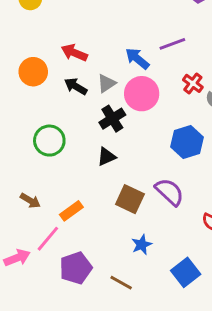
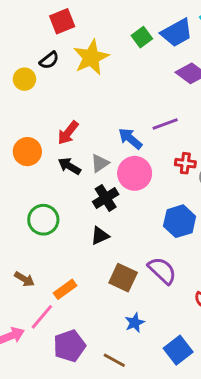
red arrow: (74, 53) -> (68, 133), turned -75
red cross: (193, 83) -> (185, 163), turned -30

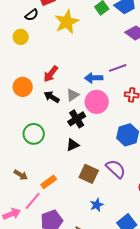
black semicircle: (49, 60) -> (32, 15), moved
blue arrow: (130, 139) -> (94, 78), turned -42

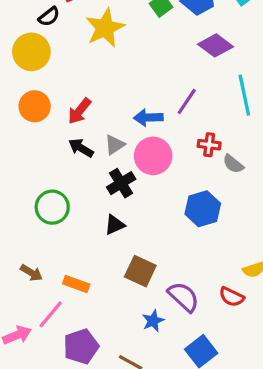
yellow circle: (21, 37) -> (31, 52), size x1.5
purple line: (118, 68) -> (187, 101), turned -36
orange circle: (23, 87) -> (35, 106), moved
purple semicircle: (116, 169) -> (184, 297), moved
orange rectangle: (49, 182) -> (76, 284), turned 56

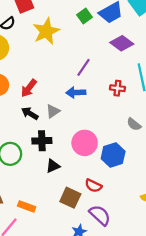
purple line: (187, 101) -> (84, 67), moved
red cross: (209, 145) -> (117, 88), moved
pink circle: (153, 156) -> (85, 143), moved
black cross: (121, 183) -> (42, 141), moved, turned 30
red semicircle: (232, 297) -> (93, 186), moved

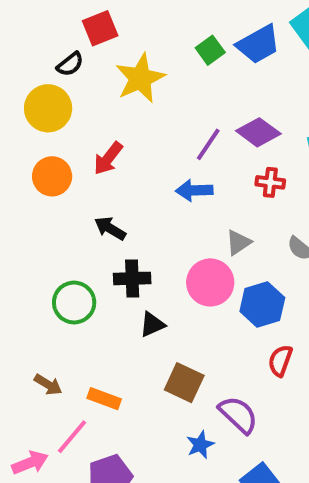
purple diamond: (122, 43) -> (258, 132), moved
red arrow: (29, 88) -> (108, 158), moved
gray triangle: (53, 111) -> (238, 242), moved
red semicircle: (93, 186) -> (280, 361), moved, turned 84

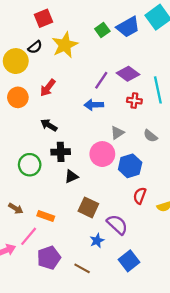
black semicircle: (70, 64) -> (35, 47), moved

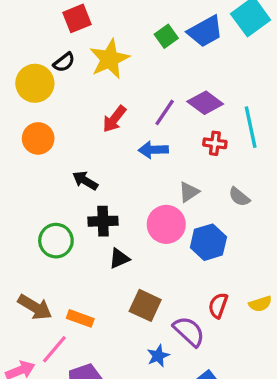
red arrow: (48, 88) -> (114, 119), moved
red semicircle: (140, 196) -> (218, 305), moved
brown arrow: (16, 209) -> (35, 307), size x1.5

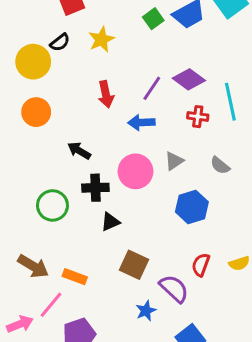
yellow star: (109, 59) -> (101, 39), size x0.7
red arrow: (114, 119) -> (106, 94), turned -50
pink circle: (166, 224) -> (135, 171), moved

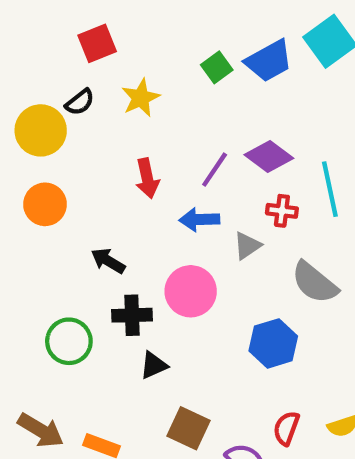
gray triangle: (174, 161) -> (247, 246), moved
gray semicircle: (220, 165) -> (315, 283), size x1.6

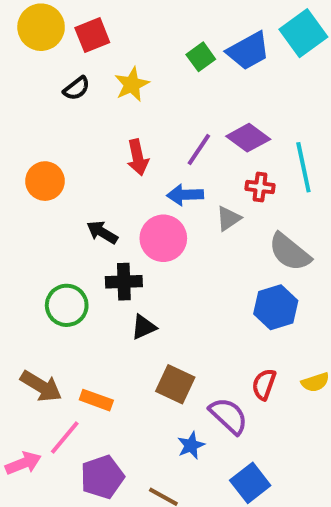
yellow circle: (41, 130) -> (41, 27), moved
pink circle: (191, 291) -> (163, 238), moved
blue hexagon: (273, 343) -> (276, 307), moved

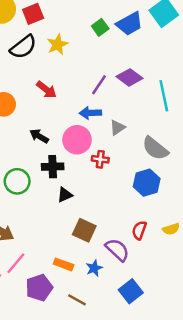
black semicircle: (77, 88) -> (23, 47), size x1.6
red arrow: (138, 157) -> (46, 90), moved, turned -40
red cross: (260, 187) -> (100, 159), moved
orange rectangle: (96, 400) -> (64, 264), moved

